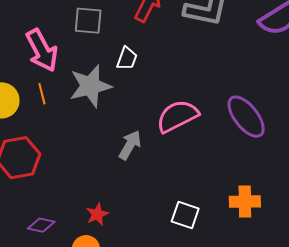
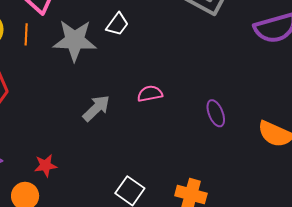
pink semicircle: (177, 116) -> (150, 94), size x0.6
purple ellipse: (246, 117) -> (216, 113), size x0.6

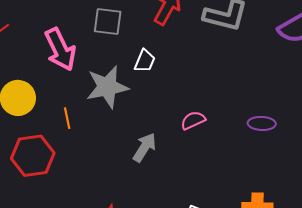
orange line: (26, 34) -> (67, 118), moved
purple ellipse: (216, 113) -> (262, 123), turned -52

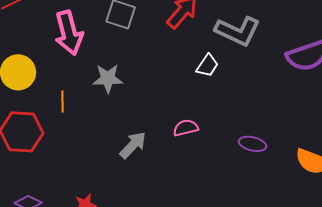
white trapezoid: (145, 61) -> (207, 65), moved
gray star: (107, 87) -> (108, 79), size x0.7

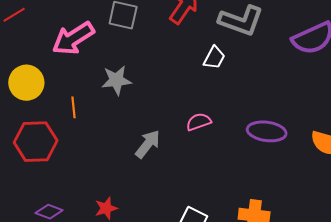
pink arrow: (69, 33) -> (73, 38), turned 78
purple ellipse: (252, 144) -> (267, 131), size x1.4

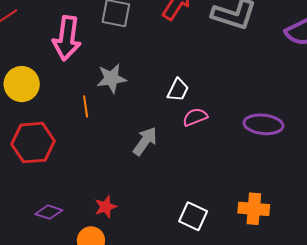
pink arrow: (73, 38) -> (67, 38), turned -48
white trapezoid: (214, 58) -> (178, 90), moved
orange line: (74, 107) -> (86, 106), moved

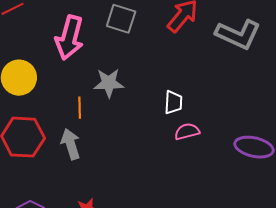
white trapezoid: (178, 90) -> (173, 102), turned -30
gray arrow: (145, 141) -> (71, 144), moved, turned -60

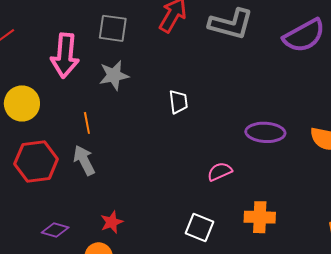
gray star: (109, 83) -> (114, 75), moved
pink semicircle: (187, 132) -> (220, 172), moved

